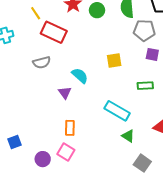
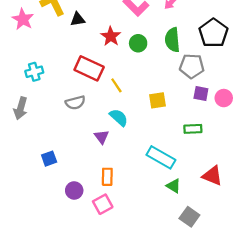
yellow line: (36, 13) -> (116, 85), moved
blue square: (15, 142) -> (49, 159), moved
pink square: (66, 152) -> (103, 204), turned 30
purple circle: (43, 159) -> (74, 190), moved

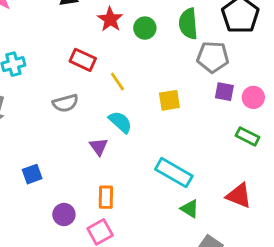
red rectangle: (89, 68) -> (83, 60), size x0.7
green rectangle: (193, 129) -> (248, 136), moved, turned 30

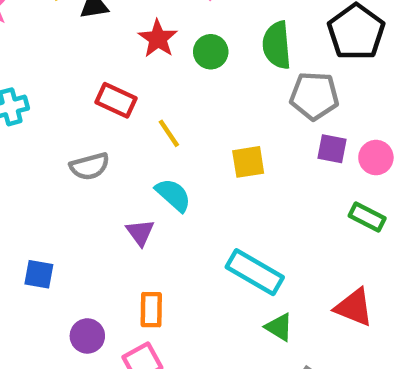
blue square: (32, 174) -> (39, 274), turned 30

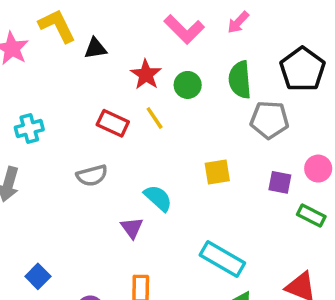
yellow line: (169, 133) -> (155, 118), moved
purple square: (332, 149) -> (280, 182), moved
blue square: (39, 274) -> (38, 276), moved, turned 35

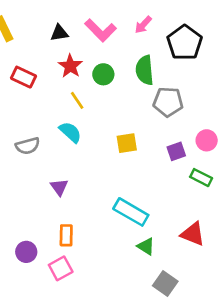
black triangle: (95, 48) -> (59, 33), moved
black pentagon: (302, 69) -> (185, 43), moved
red rectangle: (113, 123) -> (23, 77), moved
purple square: (280, 182) -> (176, 151), turned -30
cyan semicircle: (158, 198) -> (70, 132), moved

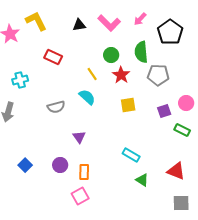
red star: (70, 66) -> (121, 75), moved
cyan rectangle: (131, 212) -> (131, 155), size x0.7
purple circle: (26, 252) -> (60, 165), moved
gray square: (165, 284) -> (181, 203), moved, turned -36

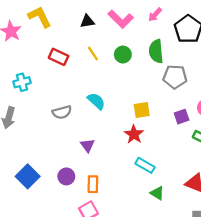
yellow line: (92, 74) -> (93, 53), moved
red star: (121, 75) -> (134, 134), moved
blue square: (25, 165) -> (28, 176), size x1.5

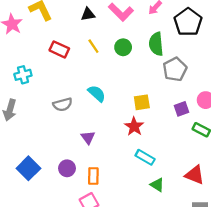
gray pentagon: (175, 77) -> (175, 69), turned -30

